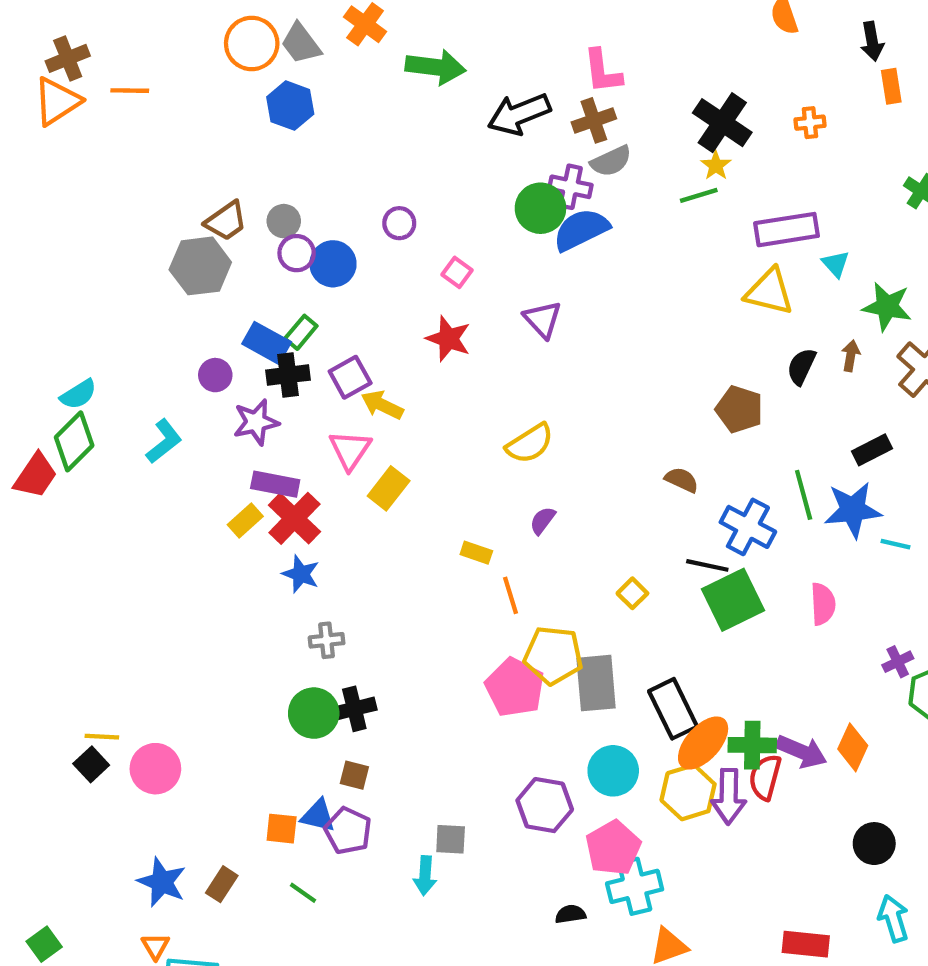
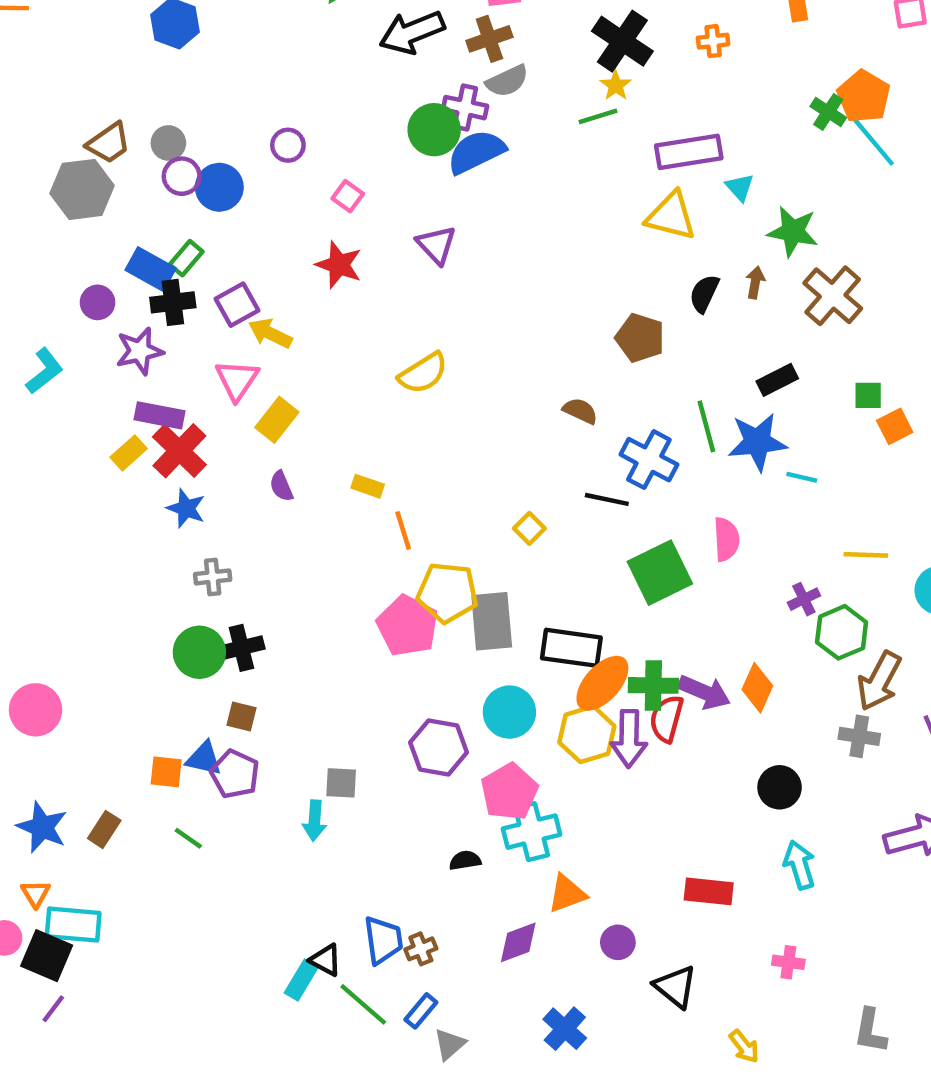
purple semicircle: (543, 521) -> (281, 486), moved, turned -60
green square: (733, 600) -> (660, 573), moved
black rectangle: (673, 709) -> (571, 648), turned -56

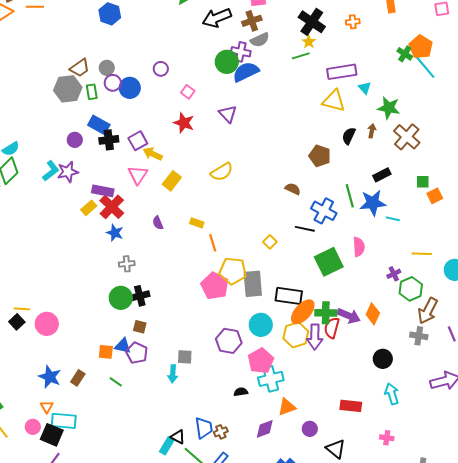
green rectangle: (186, 258) -> (92, 92), moved, turned -49
purple star: (140, 351) -> (68, 172), moved
yellow rectangle: (277, 420) -> (172, 181), moved

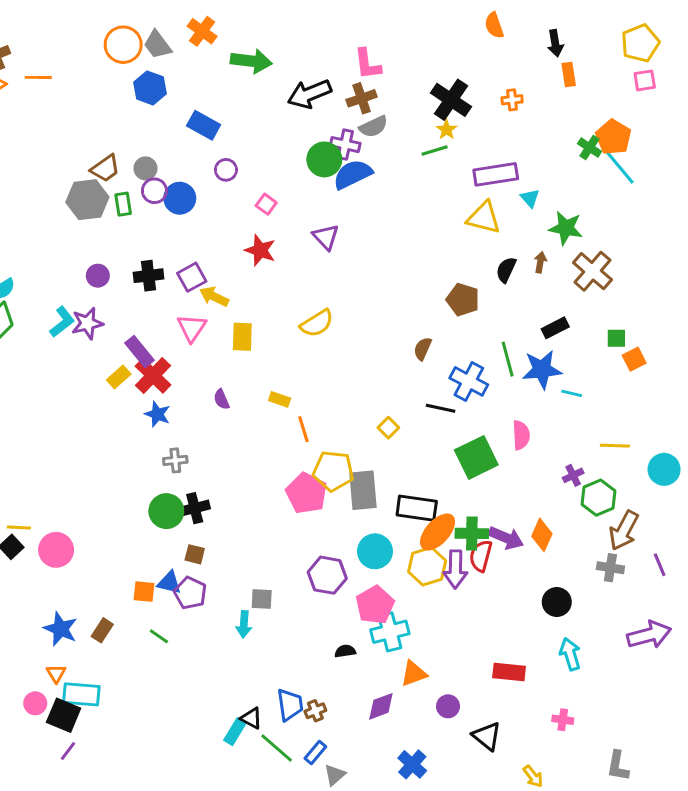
blue rectangle: (99, 125) -> (204, 125), moved
yellow rectangle: (172, 181) -> (242, 337), turned -36
brown semicircle: (293, 189) -> (423, 349), turned -91
purple rectangle: (103, 191) -> (140, 352), turned 40

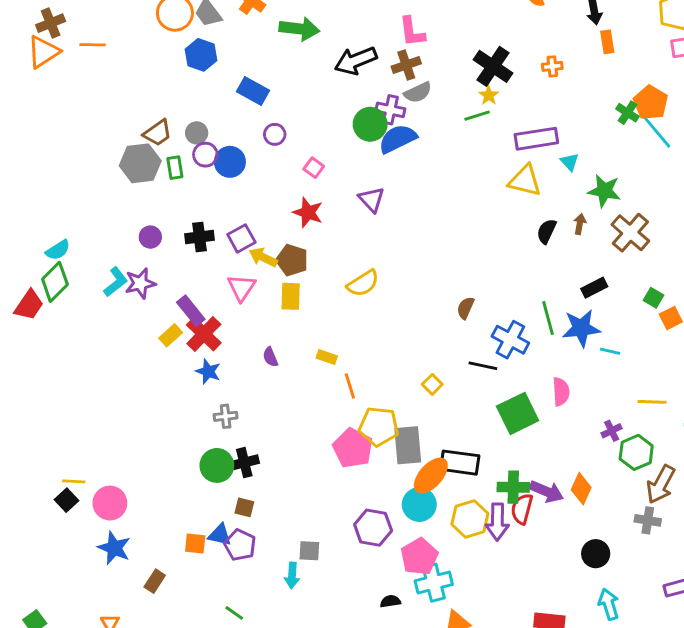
brown pentagon: (463, 300) -> (292, 260), moved
green square: (616, 338) -> (653, 298), turned 30
orange ellipse: (438, 532) -> (431, 476), moved
blue star: (61, 629) -> (114, 548), moved
green line: (159, 636) -> (234, 613), moved

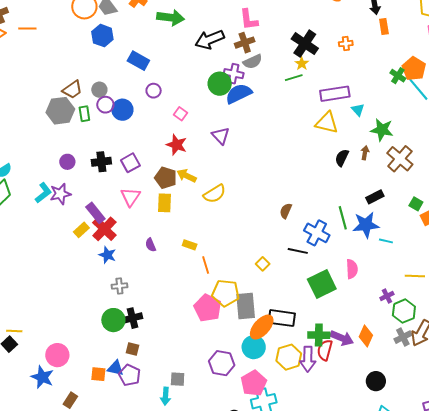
yellow arrow: (263, 257) -> (187, 176), moved
pink circle: (110, 503) -> (57, 355), moved
gray cross: (648, 520) -> (403, 337), moved, turned -36

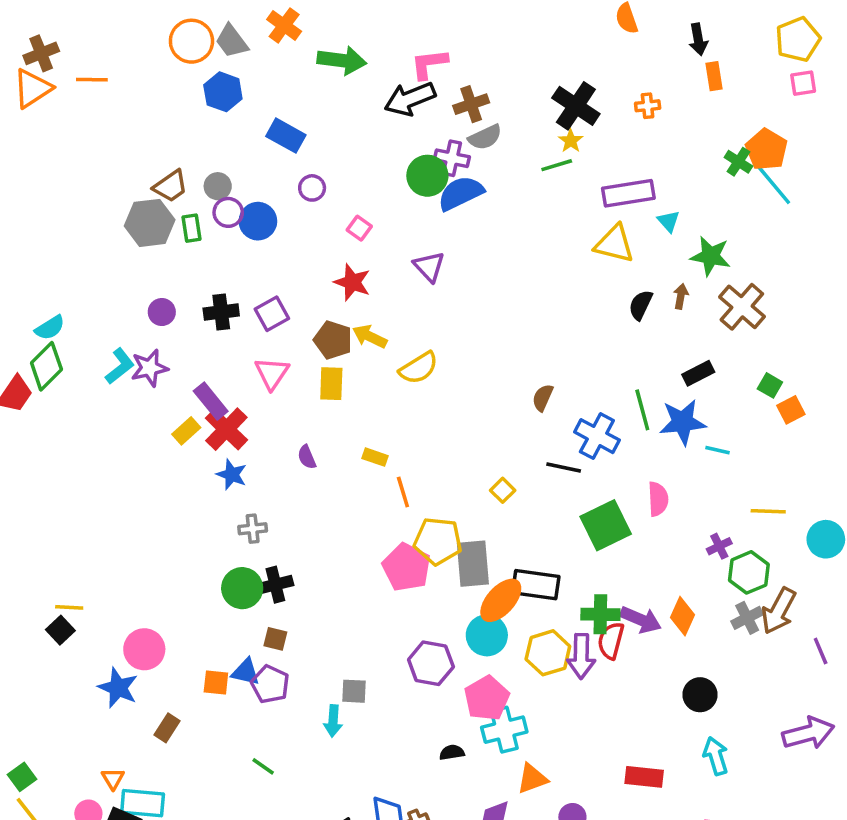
pink L-shape: (249, 20) -> (429, 64), moved, turned 90

